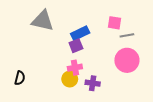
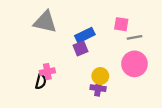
pink cross: (75, 68) -> (47, 72), moved
black semicircle: (20, 78) -> (41, 81), moved
yellow circle: (70, 79) -> (100, 76), moved

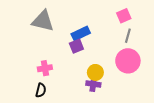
pink square: (121, 24) -> (124, 16), moved, turned -32
gray line: (134, 37) -> (128, 36), turned -64
black semicircle: (41, 81) -> (41, 90), moved

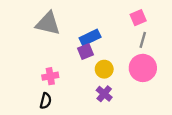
yellow circle: (95, 72) -> (104, 69), moved
purple cross: (93, 84) -> (104, 94), turned 32

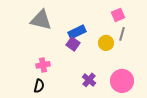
purple square: (85, 52) -> (73, 44), turned -32
pink circle: (143, 68) -> (122, 81), moved
yellow circle: (104, 69) -> (106, 43), moved

